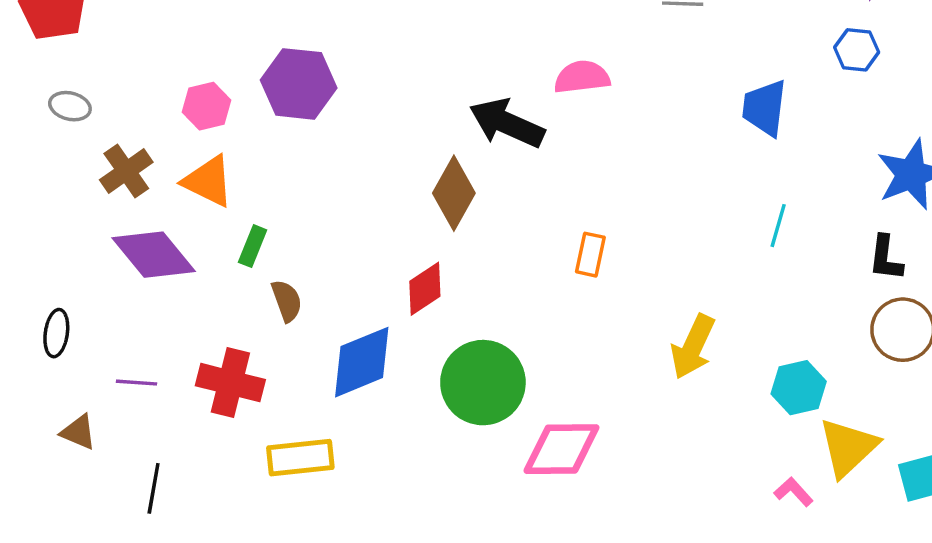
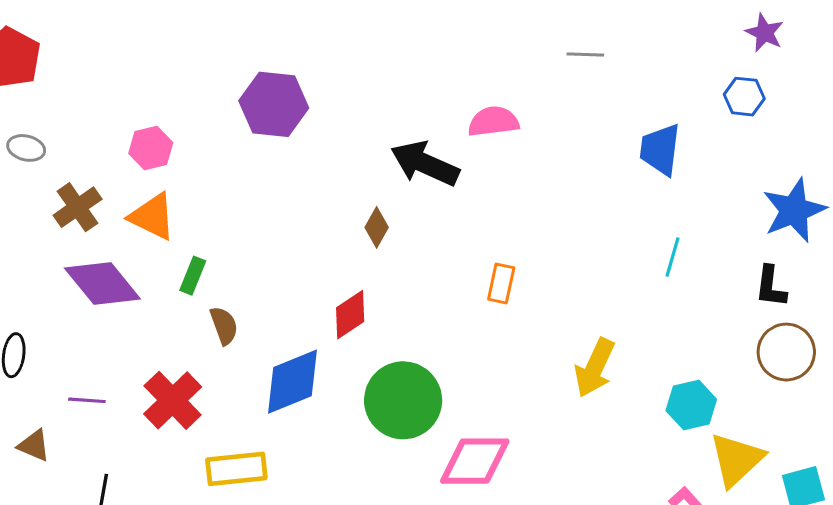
purple hexagon: (299, 84) -> (274, 104), moved
brown diamond: (454, 193) -> (377, 227), size x0.6
red cross: (230, 383) -> (173, 400), turned 32

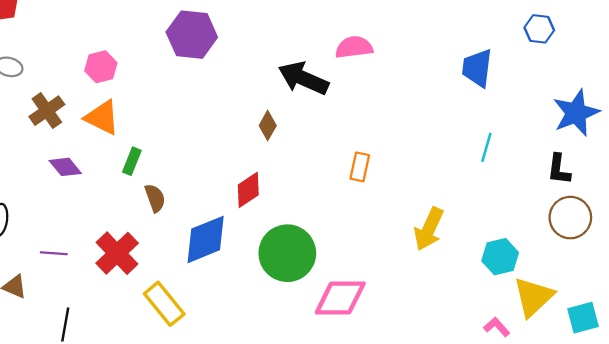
purple diamond: (102, 283) -> (65, 167), size x0.6
yellow rectangle: (236, 469) -> (164, 304), turned 57

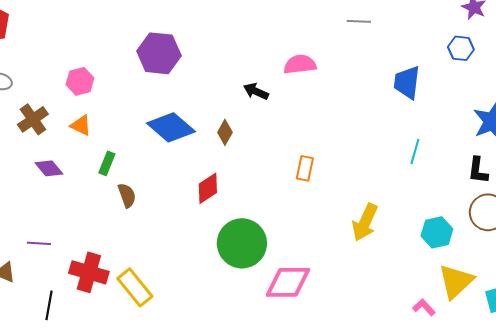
black arrow: (303, 78) -> (256, 91), size x0.6
orange triangle: (102, 117) -> (81, 125), size x0.7
blue diamond: (206, 239) -> (171, 127), moved, turned 63
red cross: (117, 253) -> (89, 272), moved, turned -30
cyan hexagon: (500, 257) -> (437, 232), moved

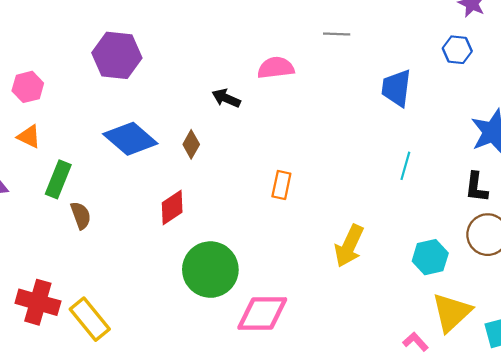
gray line: (359, 21) -> (337, 34), moved
green rectangle: (107, 163) -> (58, 179), size x1.4

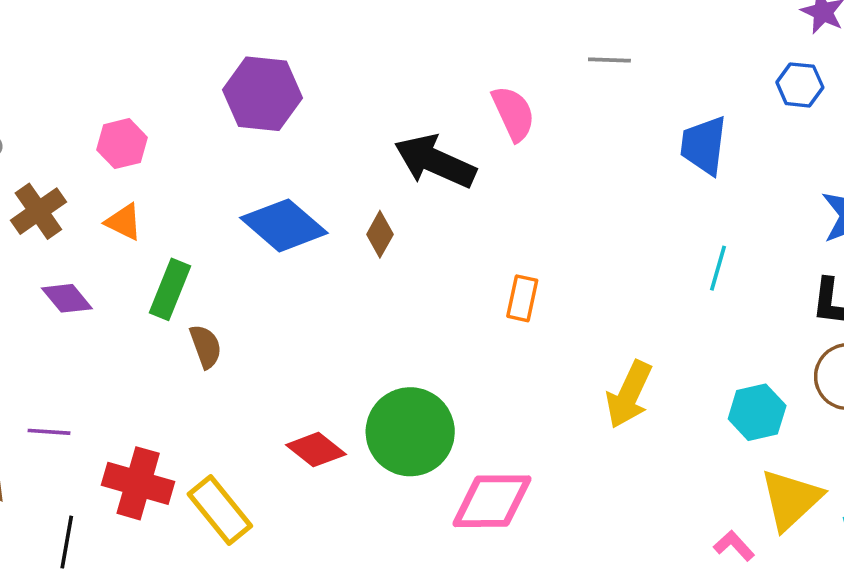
pink semicircle: (276, 68) -> (513, 113), turned 72
black arrow: (226, 98) -> (435, 161), size x1.8
red diamond: (172, 208) -> (316, 450), moved, turned 72

